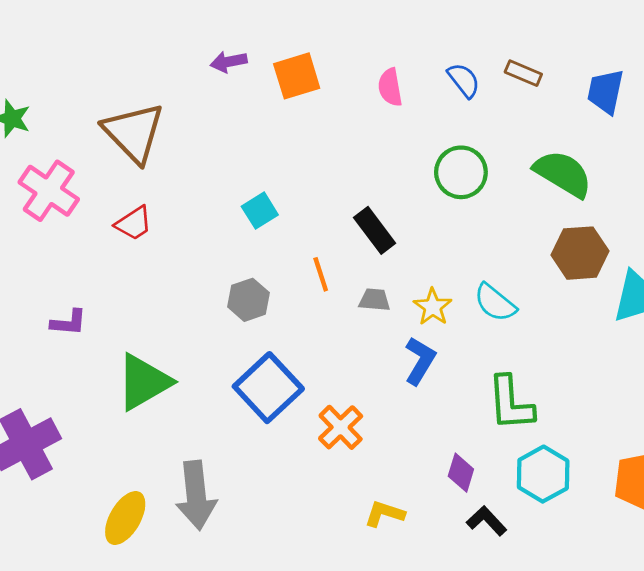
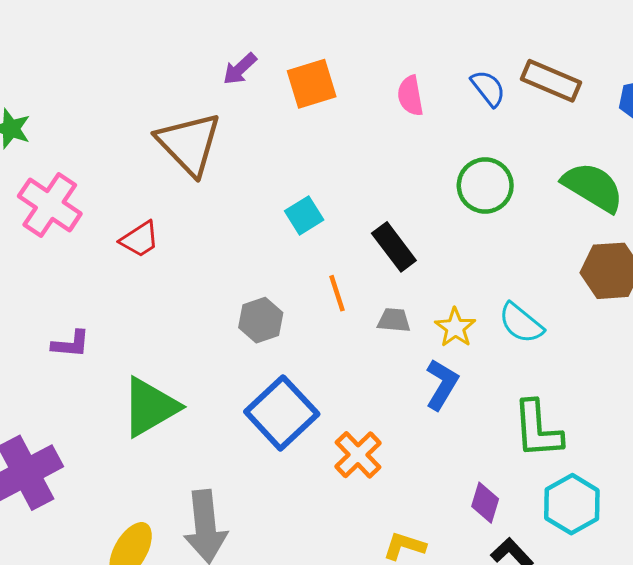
purple arrow: (229, 62) -> (240, 69), turned -32
brown rectangle: (523, 73) -> (551, 81), size x1.5
brown triangle: (134, 133) -> (189, 144), moved
cyan square: (260, 211) -> (304, 215), moved

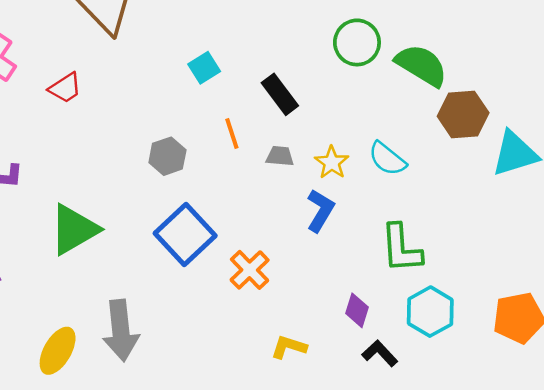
green semicircle: (593, 187) -> (421, 65), moved

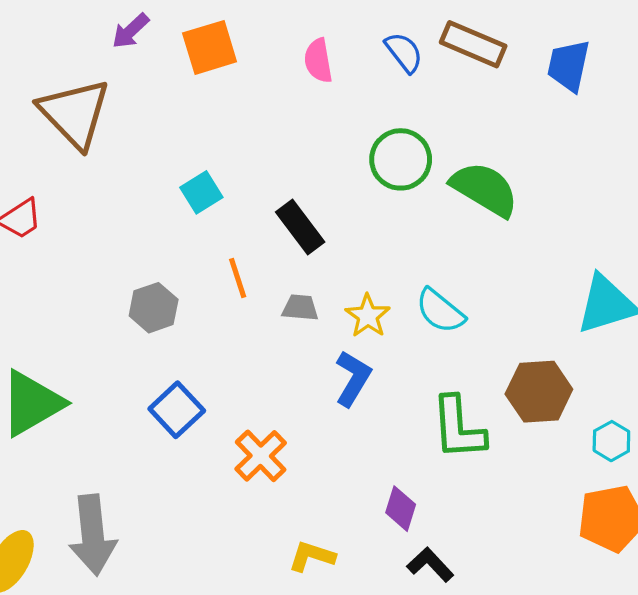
brown hexagon: (463, 114) -> (539, 392), moved
blue square: (185, 235) -> (177, 410), size x0.7
cyan hexagon: (430, 312) -> (611, 441), moved, size x0.6

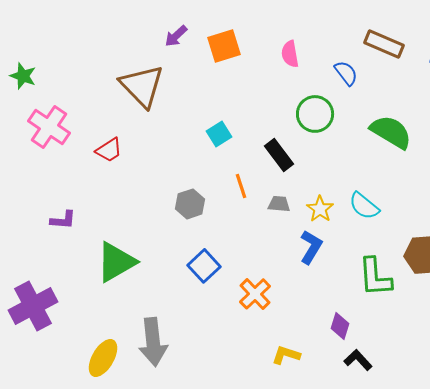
blue semicircle: (404, 52) -> (346, 73), moved
green circle: (401, 159) -> (315, 114), moved

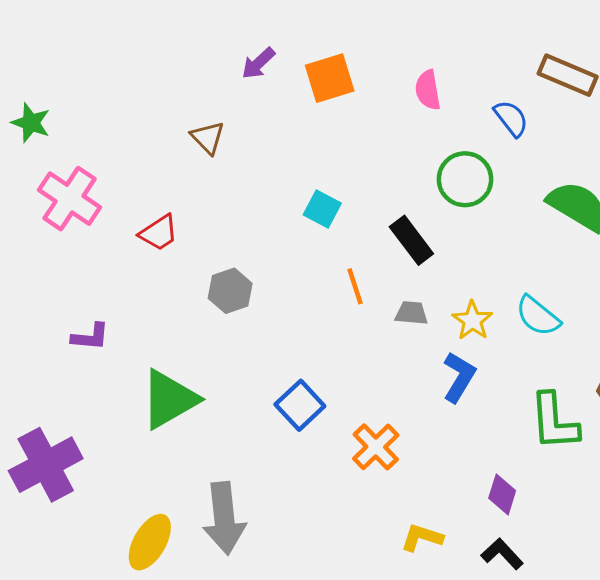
brown triangle: (142, 86) -> (208, 138), size x0.5
cyan square: (219, 134) -> (322, 209), turned -30
gray hexagon: (190, 204) -> (230, 291), moved
black L-shape: (358, 360) -> (502, 554), moved

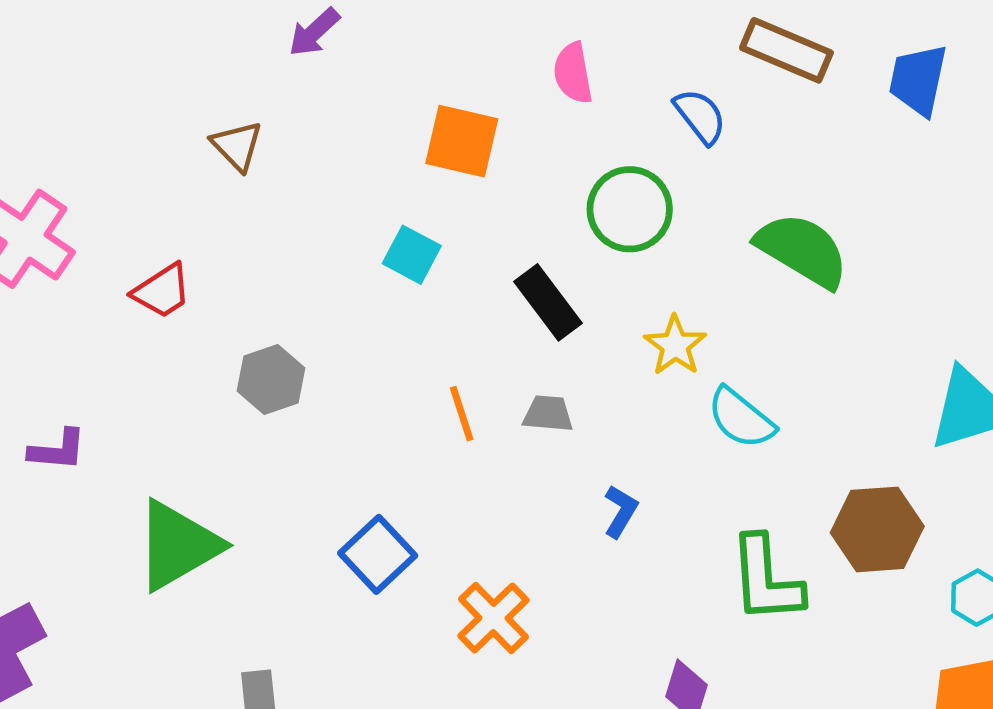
orange square: (330, 78) -> (462, 141), moved, turned 30
orange line: (355, 286) -> (462, 414), moved
yellow star: (472, 321) -> (675, 346), moved
blue L-shape: (459, 377) -> (621, 511), size x0.7

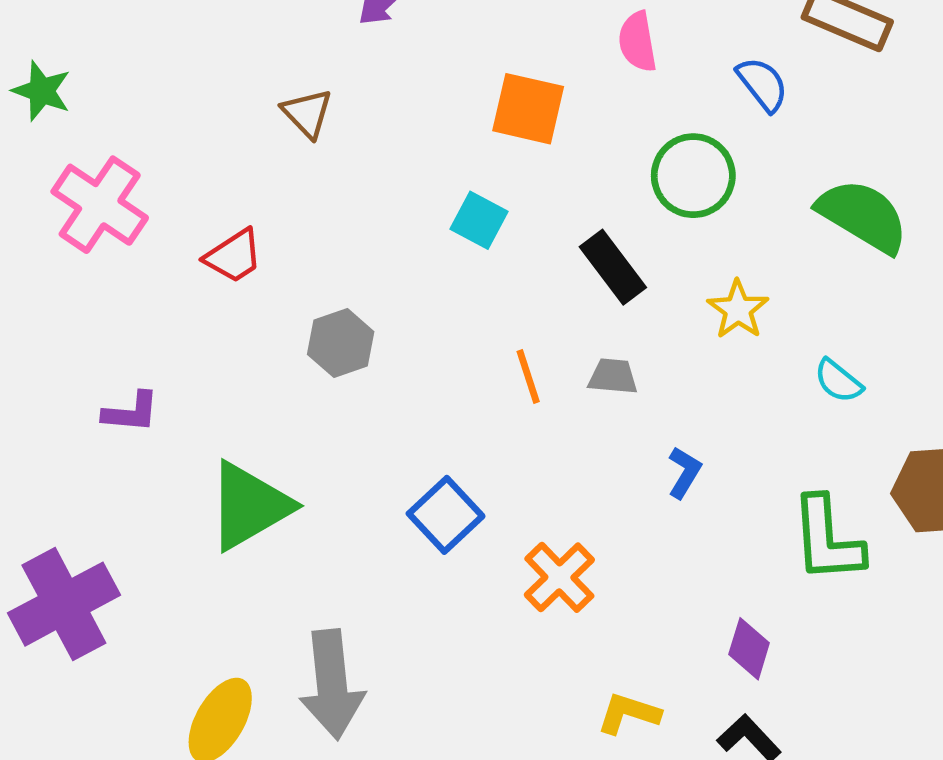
cyan semicircle: (741, 418) -> (838, 381), moved, size x0.7

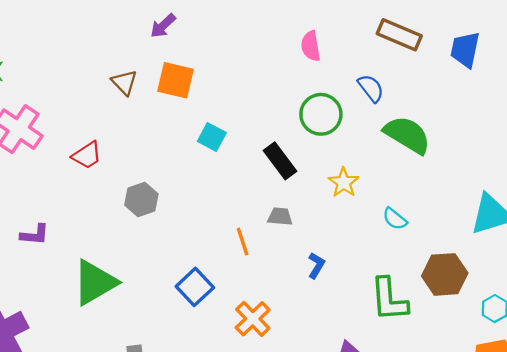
pink semicircle: (637, 42) -> (311, 46), moved
blue semicircle: (762, 84) -> (371, 88), moved
orange square: (528, 109) -> (175, 80), moved
orange line: (528, 376) -> (243, 242), moved

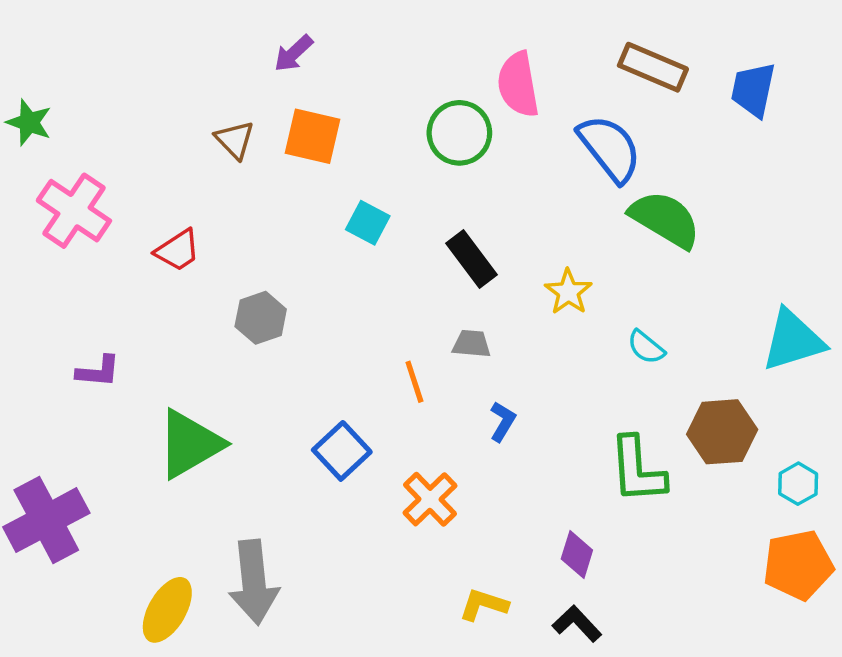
pink semicircle: (311, 46) -> (518, 84), size x1.4
blue semicircle: (371, 88) -> (610, 148), size x1.6
green circle: (321, 114) -> (459, 133), moved
blue L-shape: (316, 265) -> (503, 421), moved

